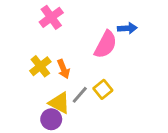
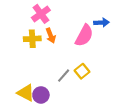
yellow cross: (40, 66) -> (32, 39), moved, turned 35
orange arrow: (63, 69) -> (51, 36), moved
yellow triangle: (59, 103) -> (26, 93), moved

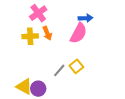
blue arrow: (101, 23) -> (86, 18), moved

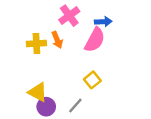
pink cross: (38, 13) -> (69, 16), moved
gray line: (59, 70) -> (75, 105), moved
yellow triangle: (24, 87) -> (38, 92), moved

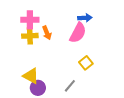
pink cross: (69, 16) -> (30, 20), moved, turned 36
yellow square: (92, 80) -> (86, 63), moved
gray line: (75, 105) -> (70, 86), moved

